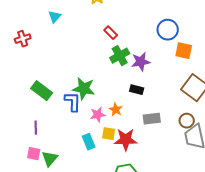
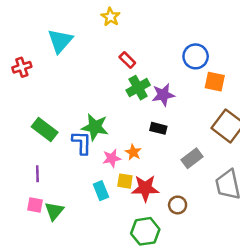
cyan triangle: (55, 17) -> (60, 41), size x1.6
gray rectangle: (152, 119) -> (192, 158), moved, turned -30
brown circle: (187, 121) -> (178, 205), moved

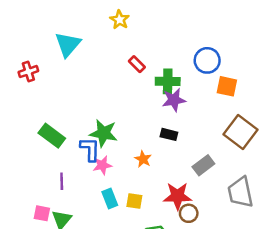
green cross: (138, 88) -> (168, 81), moved, turned 30
pink star: (112, 158) -> (102, 165), moved
purple line: (37, 174) -> (62, 181), moved
yellow square: (125, 181) -> (134, 201), moved
red star: (145, 188) -> (178, 196), moved

